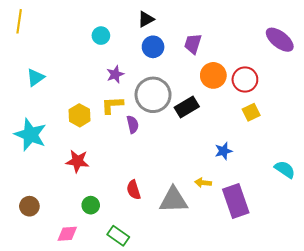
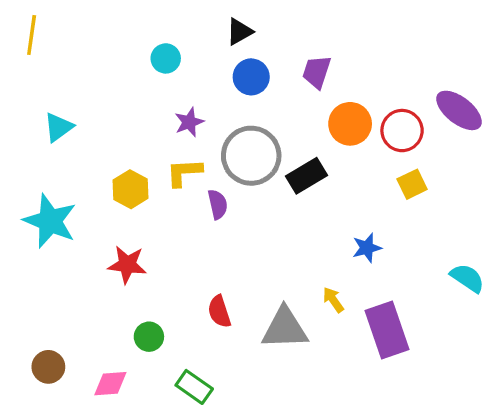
purple ellipse: (280, 40) -> (459, 110), moved
yellow arrow: (203, 183) -> (333, 300), turned 49
brown circle: (29, 206) -> (48, 367), moved

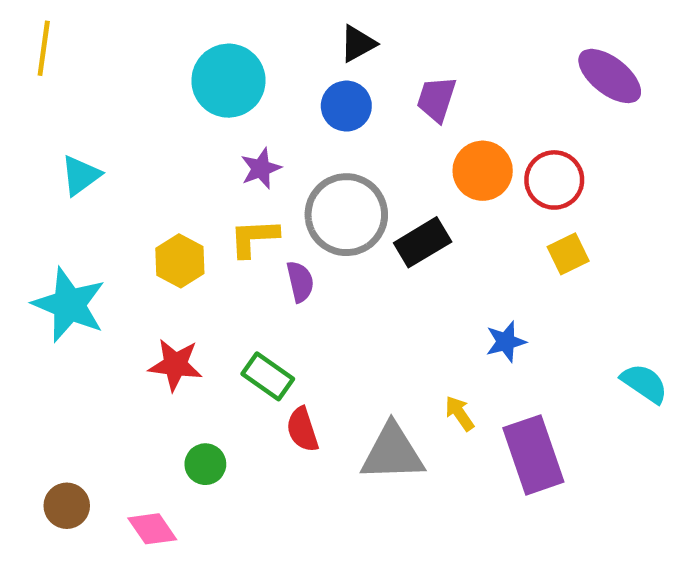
black triangle: (239, 32) -> (358, 44), moved
cyan circle: (166, 58) -> (228, 81), size x1.8
purple ellipse: (459, 110) -> (610, 76), moved
pink diamond: (110, 384) -> (152, 529), turned 60
green rectangle: (194, 387) -> (268, 376), moved

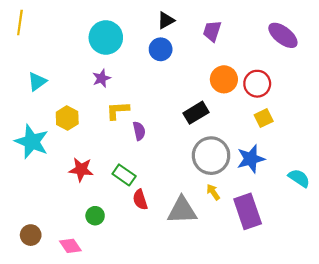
purple trapezoid: (436, 99) -> (212, 31), moved
purple star: (261, 168) -> (102, 78), moved
gray circle: (346, 215) -> (211, 156), moved
yellow hexagon: (180, 261) -> (67, 118), moved
blue star: (506, 342) -> (251, 159), moved, size x1.5

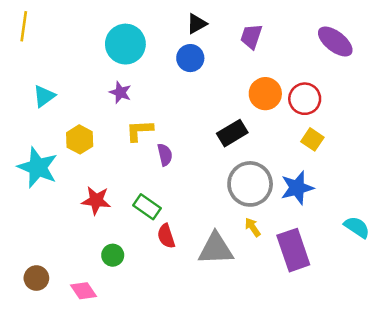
purple star: (102, 78) -> (120, 92), turned -30
yellow square: (264, 118) -> (312, 139), turned -30
cyan semicircle: (299, 178) -> (357, 227), moved

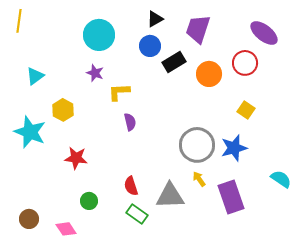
purple trapezoid: (251, 36) -> (198, 29), size x1.4
red circle: (305, 99) -> (245, 63), moved
yellow L-shape: (139, 131) -> (119, 92), moved
black rectangle: (232, 133) -> (174, 62), moved
green rectangle: (147, 207) -> (137, 214), moved

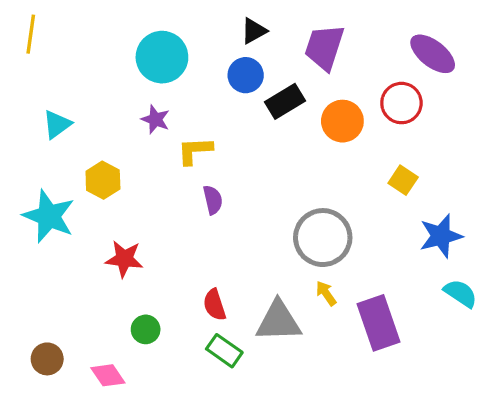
blue star: (234, 148) -> (441, 236), moved

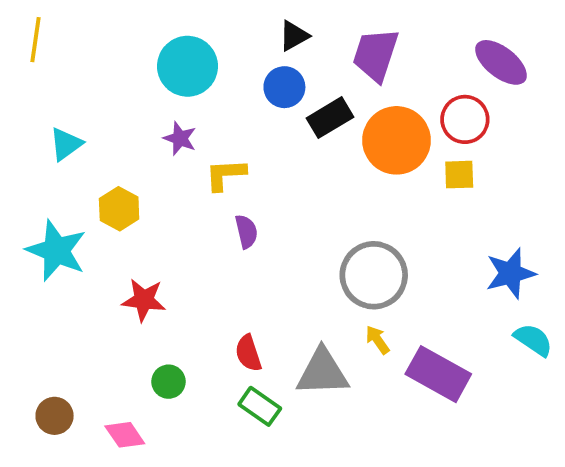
orange circle: (342, 121) -> (396, 140), size x1.4
yellow square: (403, 180) -> (459, 175), moved, turned -36
purple rectangle: (379, 323) -> (438, 374), turned -42

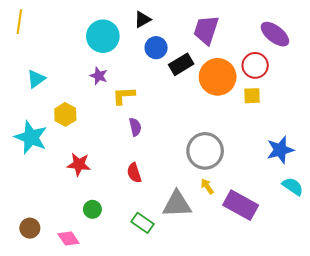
black triangle: (294, 36) -> (142, 19), moved
red semicircle: (248, 353) -> (134, 173), moved

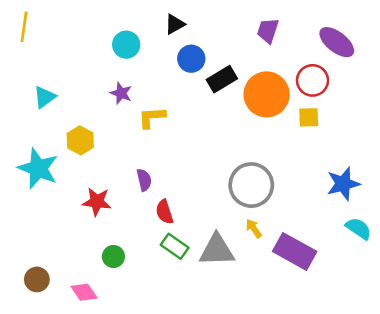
purple trapezoid: (206, 30) -> (268, 31), moved, size x0.7
cyan circle: (103, 36) -> (126, 45), size x0.7
purple semicircle: (135, 127) -> (144, 180), moved
green rectangle: (142, 223) -> (175, 246), moved

